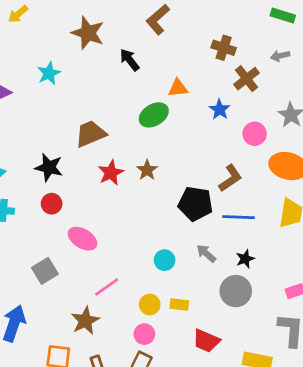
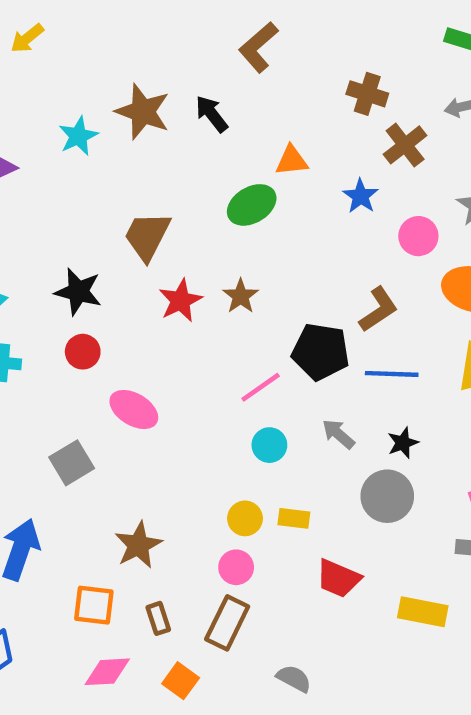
brown star: (88, 33) -> (143, 112), moved
brown trapezoid: (91, 134) -> (147, 236), turned -40
pink line: (107, 287) -> (261, 387), moved

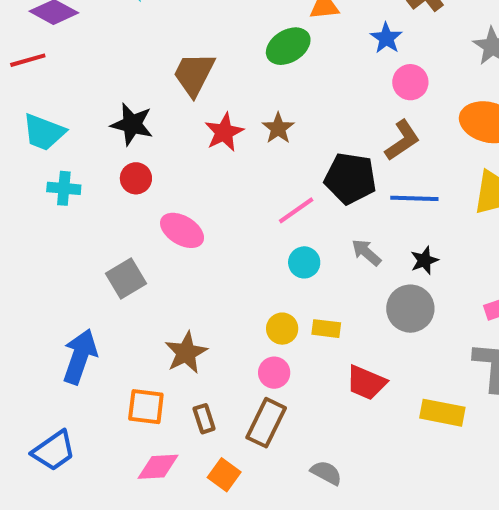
pink circle: (418, 236) -> (410, 82), moved

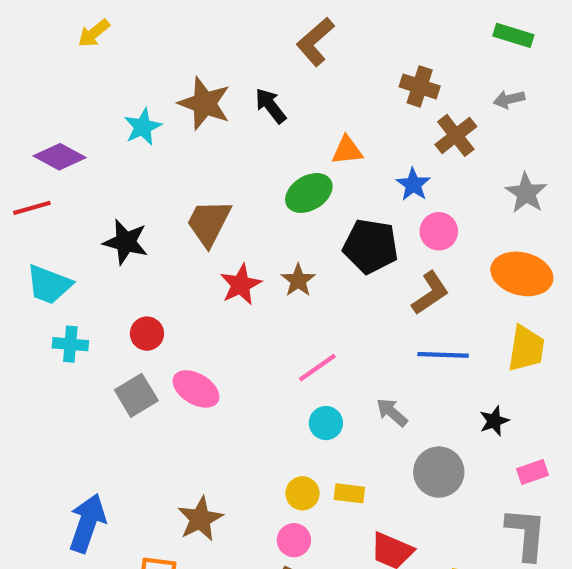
black star: (132, 124) -> (126, 242), moved
black pentagon: (350, 178) -> (371, 246), moved
black star: (424, 260) -> (494, 421), moved
gray square: (126, 278) -> (136, 395), moved

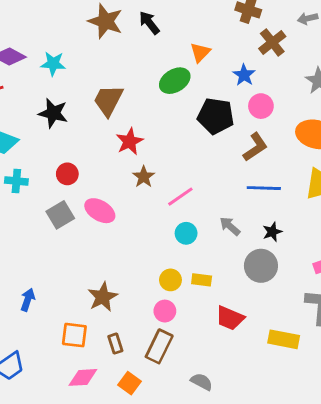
cyan star: (143, 127) -> (53, 64), moved, turned 30
orange triangle: (347, 150) -> (200, 52), turned -40
brown star: (298, 280) -> (144, 177), moved
black star: (494, 421) -> (272, 232), moved
blue arrow: (87, 523) -> (28, 300), size x0.6

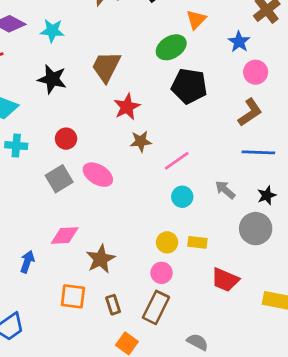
black pentagon: (216, 116) -> (189, 86), moved
brown star: (144, 177) -> (141, 141), turned 30
pink diamond: (83, 377) -> (65, 235), moved

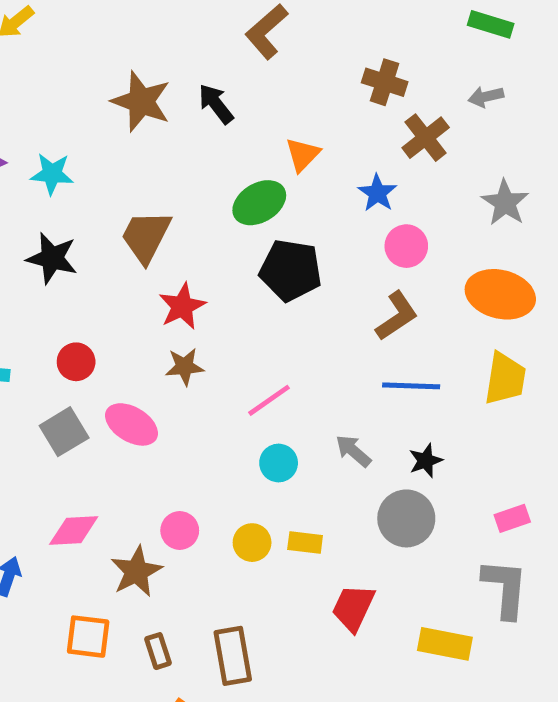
brown star: (141, 141) -> (185, 367), moved
pink circle: (162, 273) -> (180, 530), moved
red trapezoid: (225, 280) -> (353, 608), turned 92
brown rectangle: (156, 307) -> (233, 656), turned -36

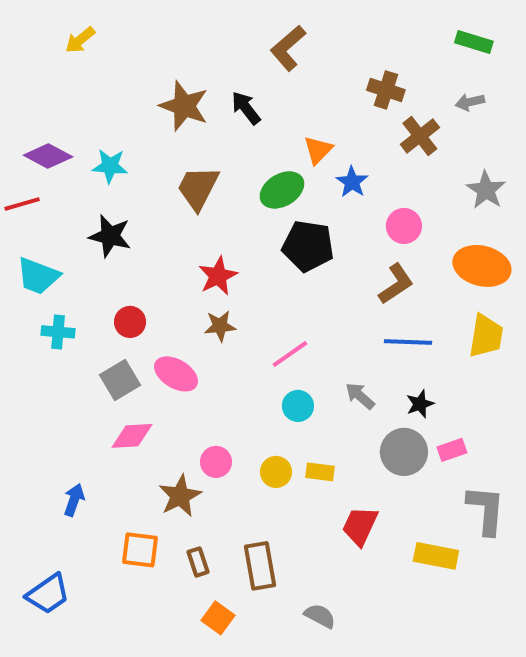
blue star: (377, 193) -> (352, 182), moved
brown trapezoid: (146, 236) -> (198, 188), moved
pink rectangle: (512, 518) -> (452, 450), moved
pink diamond: (74, 530) -> (132, 436), moved

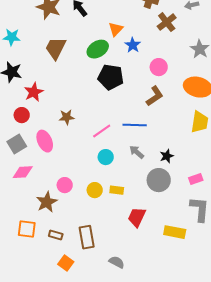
red star: (218, 276) -> (34, 92), moved
blue line: (408, 342) -> (135, 125), moved
pink ellipse: (176, 374) -> (45, 141), turned 35
pink rectangle: (452, 450) -> (196, 179), moved
brown rectangle: (198, 562) -> (56, 235), turned -56

